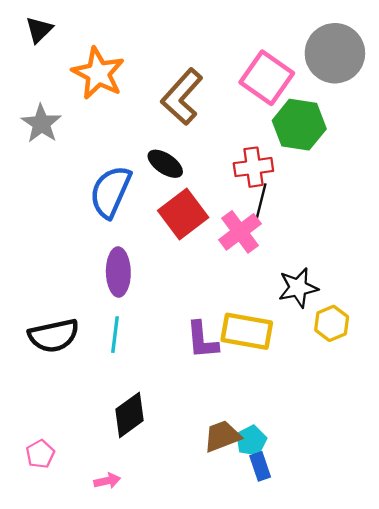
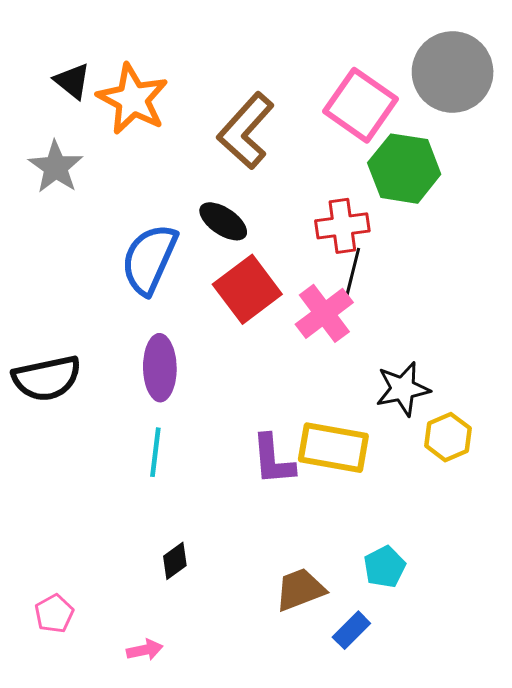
black triangle: (39, 30) -> (72, 81), moved, turned -36
black semicircle: (54, 336) -> (47, 378), moved
black diamond: (130, 415) -> (175, 561), size x0.6
cyan pentagon: (251, 441) -> (385, 567), moved
blue rectangle: (260, 466) -> (351, 630), turned 64

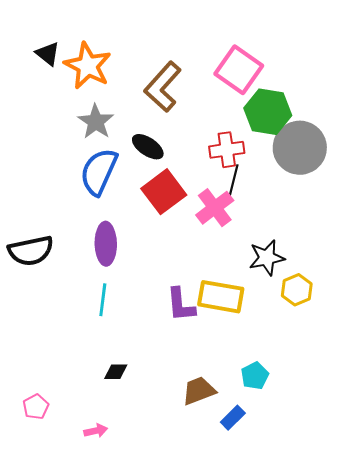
gray circle: (453, 72) -> (300, 148), moved
gray star: (56, 167) -> (96, 122), moved
black diamond: (175, 561) -> (116, 372), turned 35

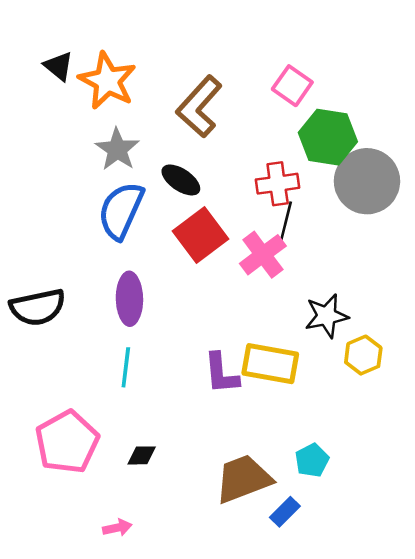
pink square: (239, 70) -> (292, 86), size x0.7
brown trapezoid: (199, 391) -> (243, 479), size x1.4
pink pentagon: (36, 407) -> (67, 442), moved, size x2.0

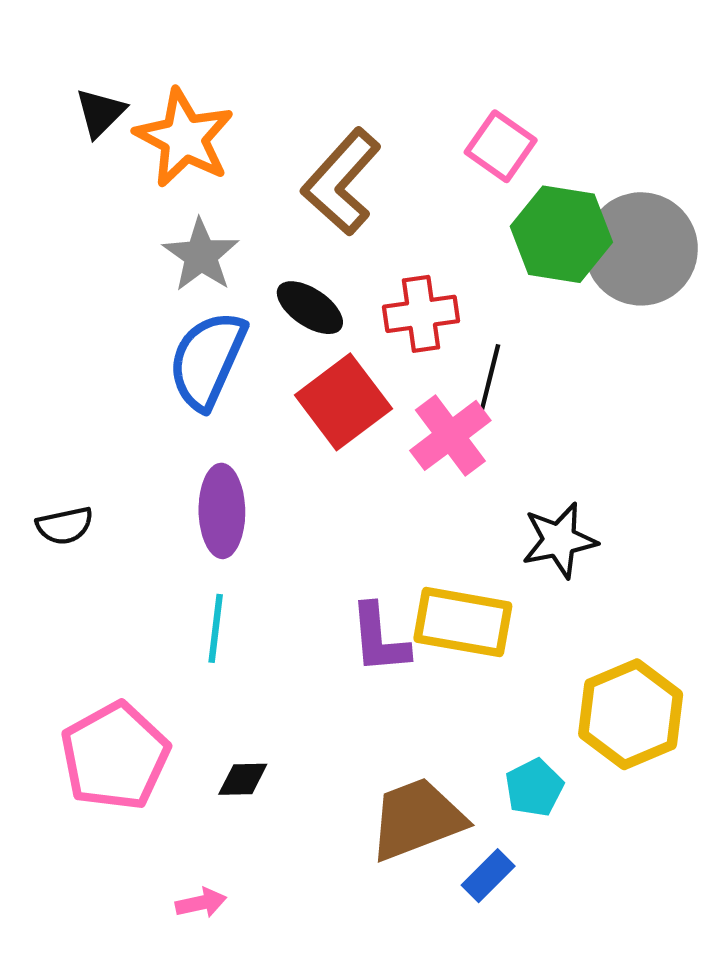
black triangle: (58, 66) -> (100, 113), turned 36
gray circle: (367, 181) -> (641, 249), moved
red cross: (278, 184) -> (421, 314), moved
black semicircle: (38, 307) -> (65, 526), size x0.6
yellow hexagon: (363, 355) -> (631, 714), moved, size x1.6

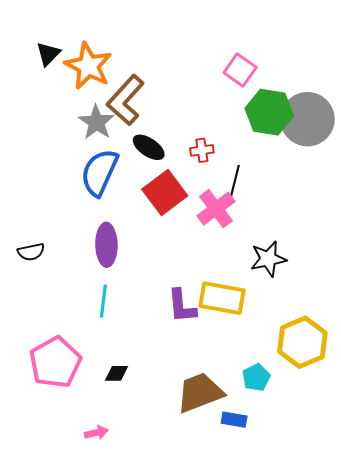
brown L-shape: (341, 182) -> (126, 100), moved
red cross: (421, 314) -> (202, 150), size x0.7
blue rectangle: (488, 876) -> (234, 420), turned 55

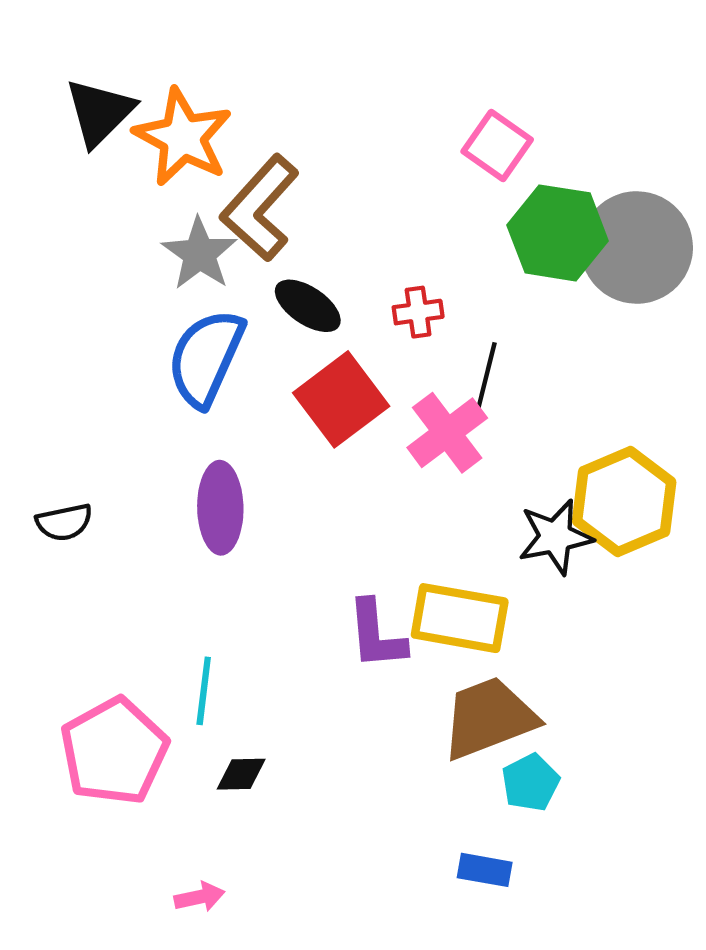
black triangle: (48, 54) -> (100, 112), size x1.4
cyan line: (103, 301) -> (204, 691), moved
yellow hexagon: (302, 342) -> (624, 501), moved
brown trapezoid: (200, 393) -> (489, 718), moved

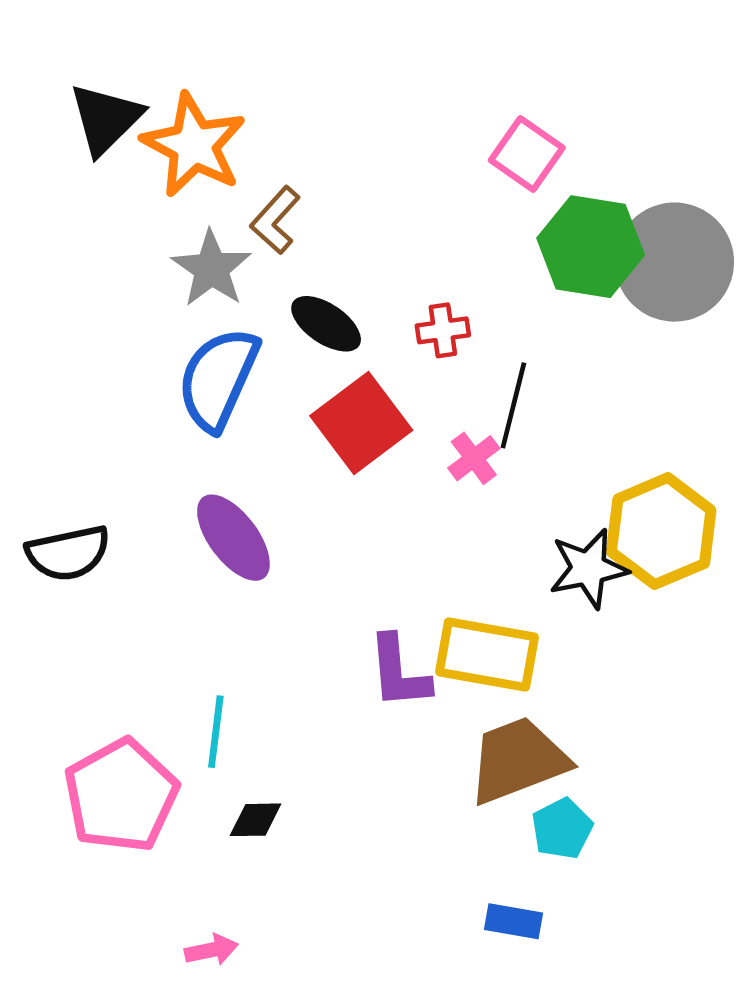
brown L-shape: (260, 208) -> (275, 220), size x0.6
pink cross: (447, 433) -> (474, 458), size x0.6
purple ellipse: (220, 508) -> (233, 538), turned -36
black semicircle: (64, 522) -> (68, 553), size x1.4

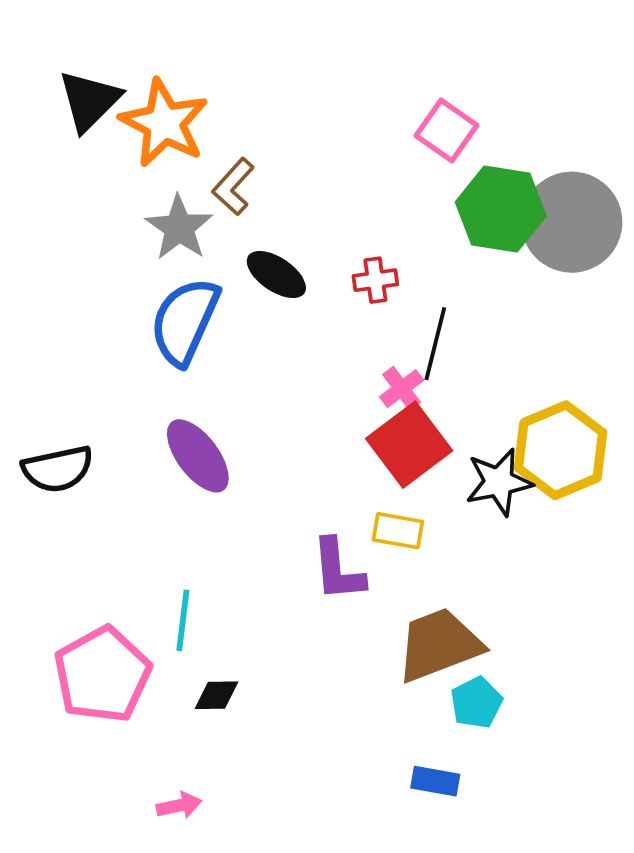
red square: (361, 423) -> (409, 445), moved
yellow rectangle: (487, 654) -> (398, 531), moved, size x0.6

